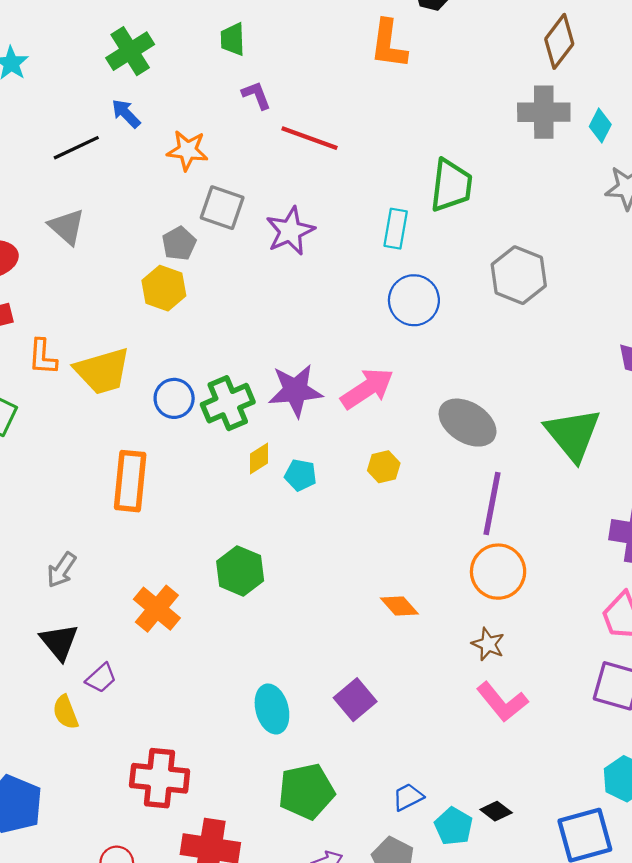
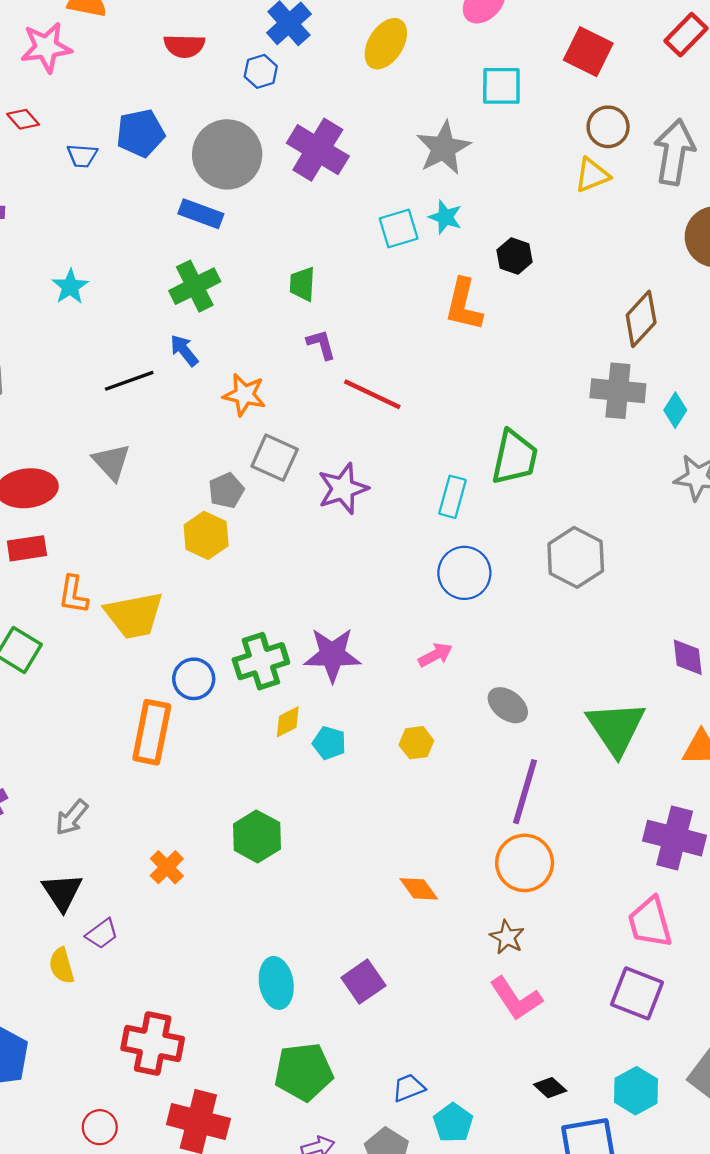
pink arrow: (367, 389) -> (435, 655), moved, size x0.6
blue circle: (174, 398) -> (194, 679), moved
gray ellipse: (468, 423) -> (508, 705), size x0.7
orange cross: (157, 609) -> (167, 867), size x0.7
black diamond: (496, 811) -> (550, 1088), moved

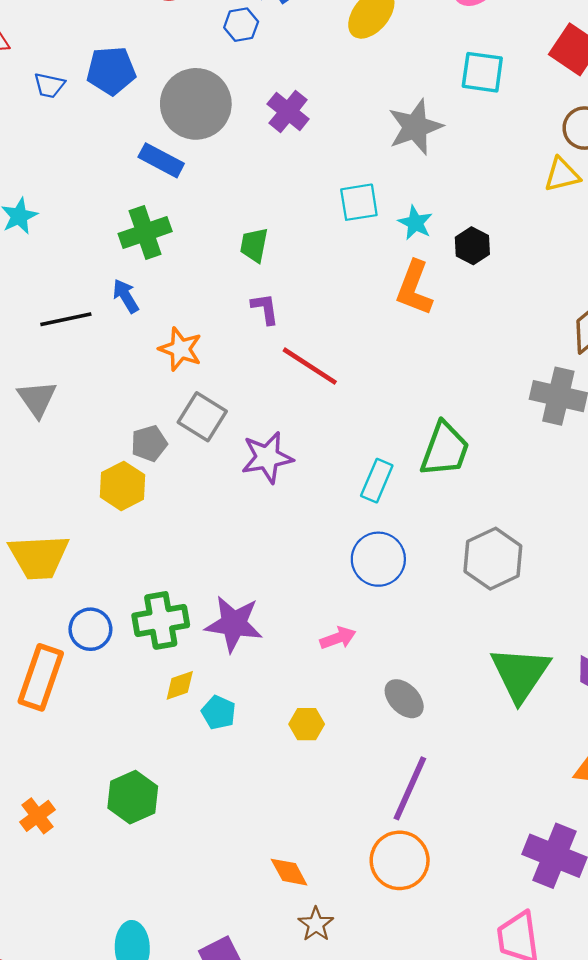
purple cross: (318, 150) -> (288, 111), size x0.7
cyan star: (445, 217) -> (415, 223), moved
green triangle: (616, 728) -> (520, 674), moved
brown star: (507, 937) -> (316, 924), moved

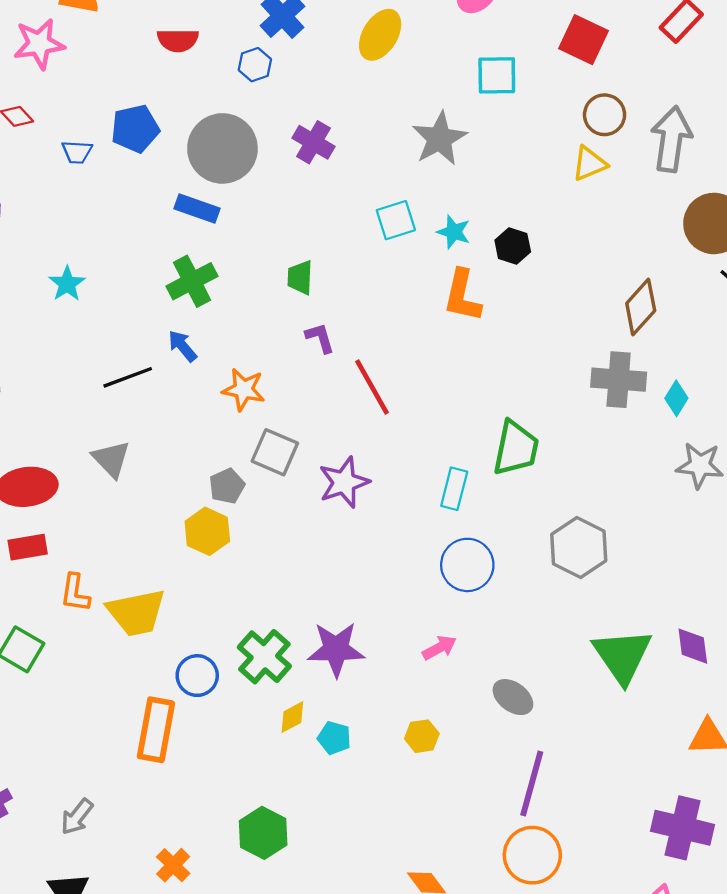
red line: (310, 366) -> (372, 387), turned 36
green cross: (161, 620) -> (264, 657), turned -30

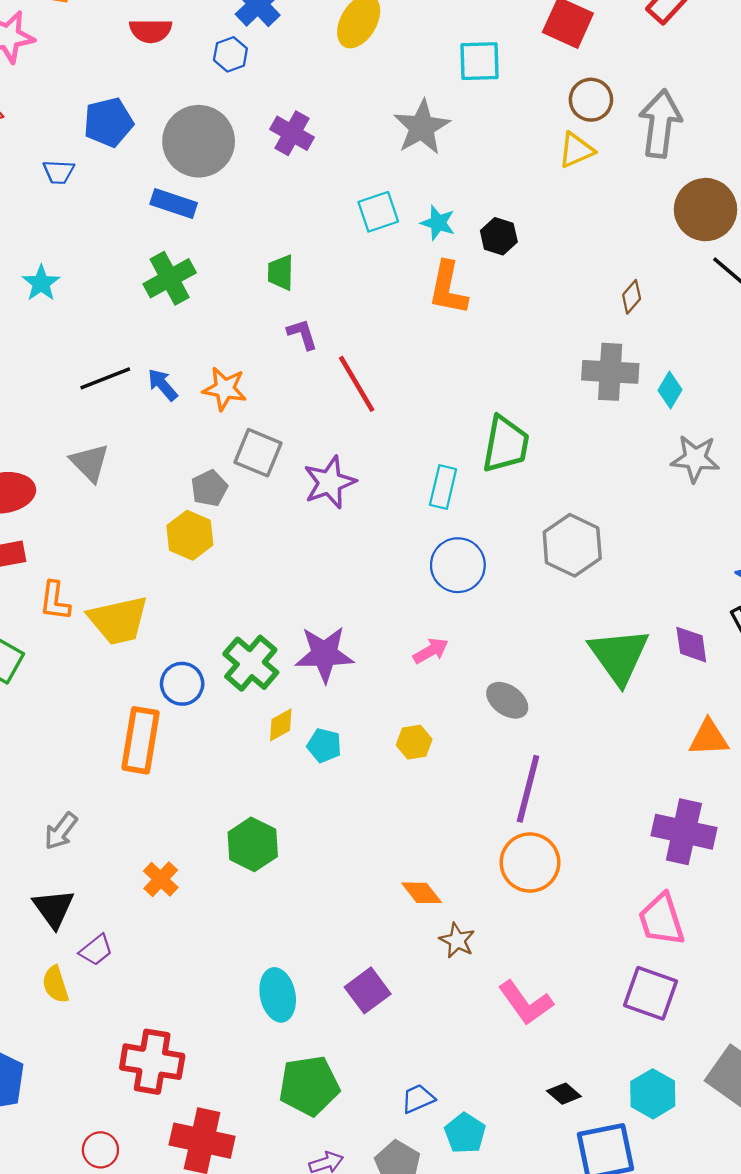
blue trapezoid: (77, 152) -> (59, 172), moved
brown diamond: (641, 307) -> (632, 297), size x0.6
blue arrow: (182, 346) -> (163, 385), moved

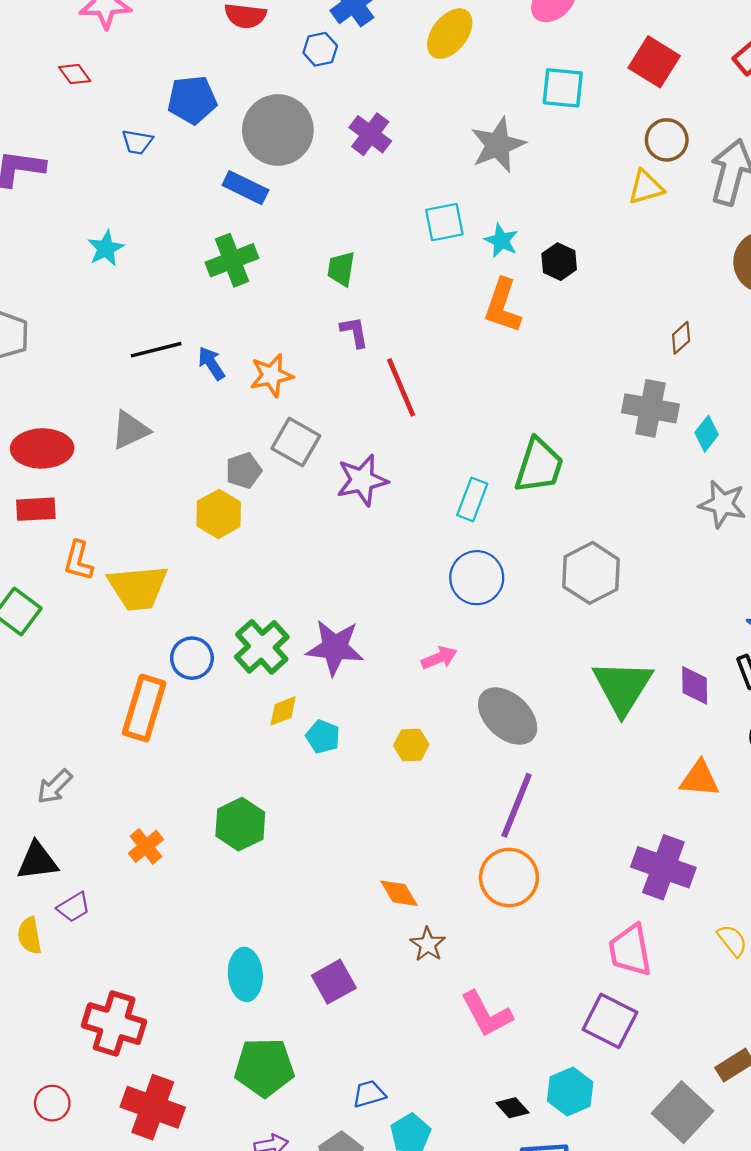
orange star: (225, 389) -> (271, 375), turned -30
gray triangle: (90, 463) -> (130, 430), turned 42
gray ellipse: (507, 700) -> (508, 716), size x1.5
black triangle: (54, 908) -> (37, 861), turned 51
cyan hexagon: (653, 1094) -> (570, 1092), moved

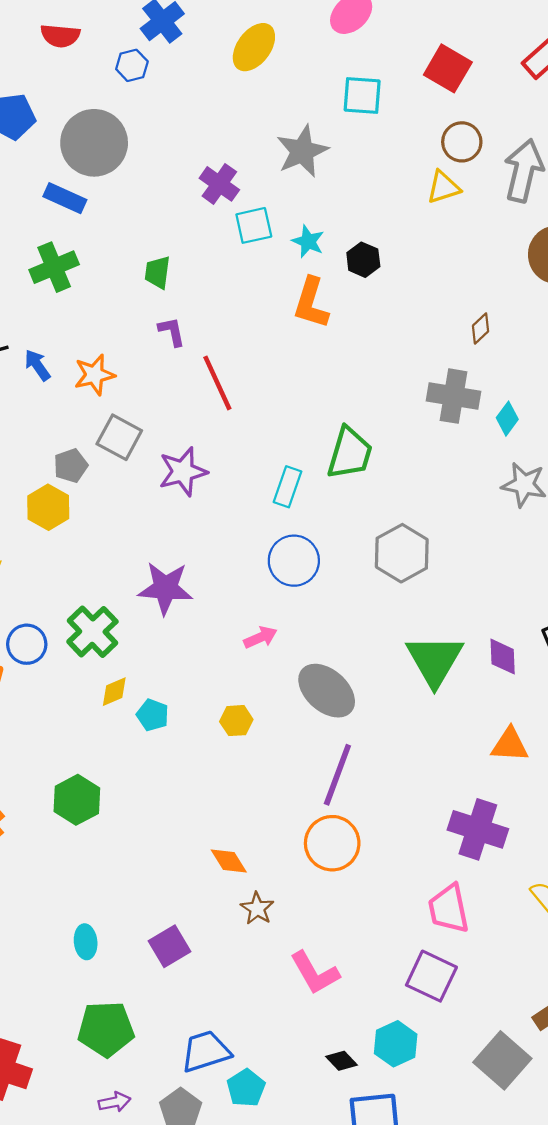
purple cross: (370, 134) -> (219, 184), moved
purple star: (335, 648) -> (165, 588), moved
cyan ellipse: (245, 974) -> (86, 942), size x0.7
blue trapezoid: (369, 1094) -> (206, 1051), size x1.6

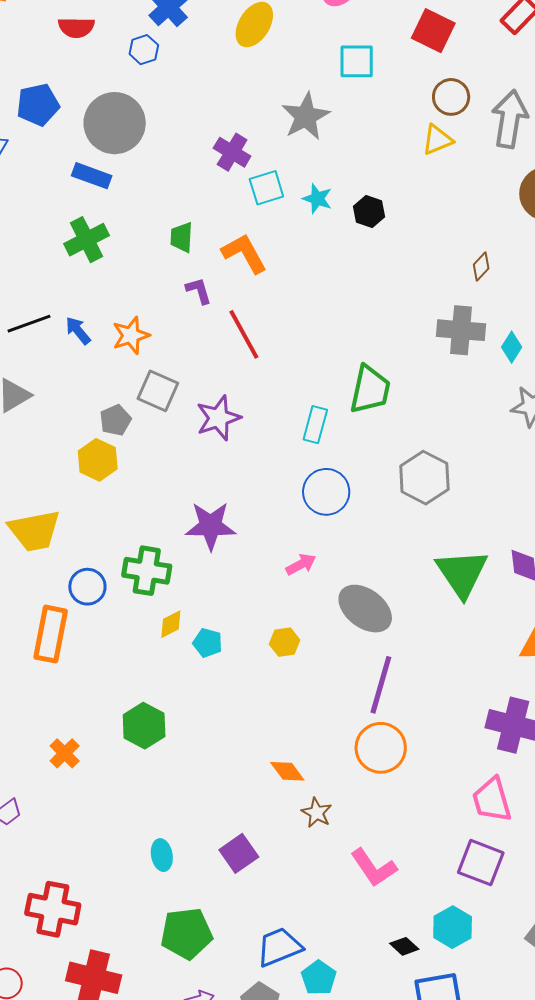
orange L-shape: (311, 303) -> (244, 253), moved, turned 138
green cross: (92, 632) -> (147, 571), turned -33

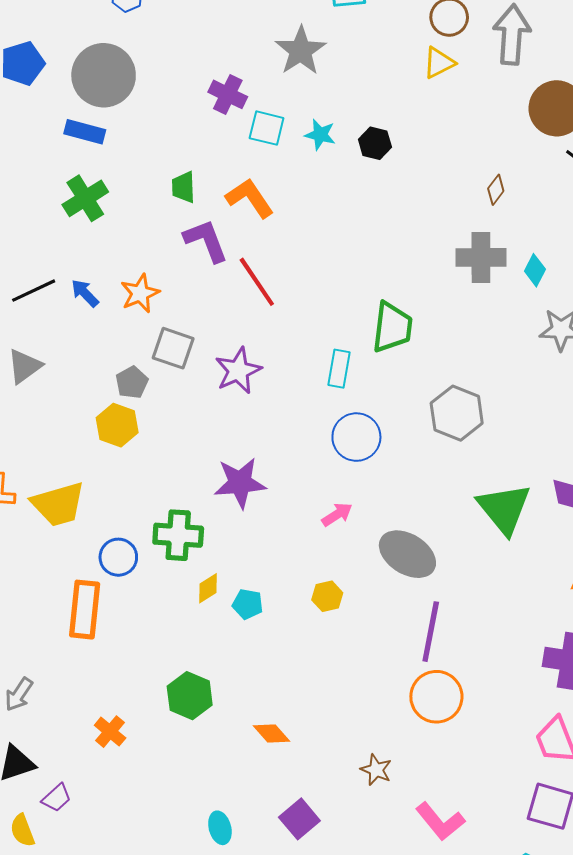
cyan square: (266, 188) -> (267, 128), turned 36
purple L-shape: (199, 291) -> (206, 241), size x1.6
orange diamond: (287, 771) -> (271, 734), moved

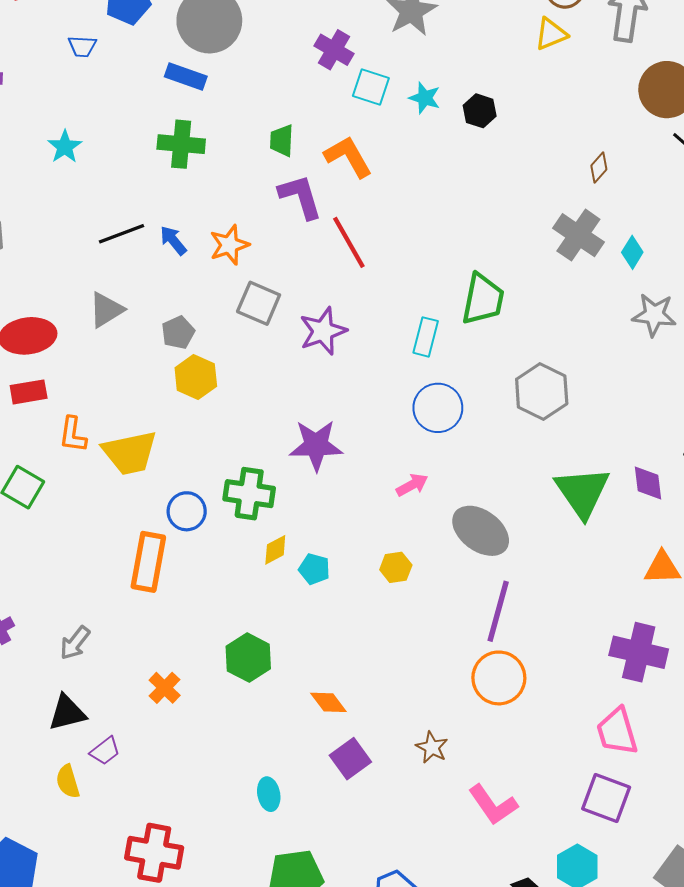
green cross: (85, 198) -> (181, 144), turned 33
gray cross: (481, 257) -> (578, 235), turned 30
gray pentagon: (132, 382) -> (178, 332), moved
purple square: (299, 819) -> (350, 759), moved

